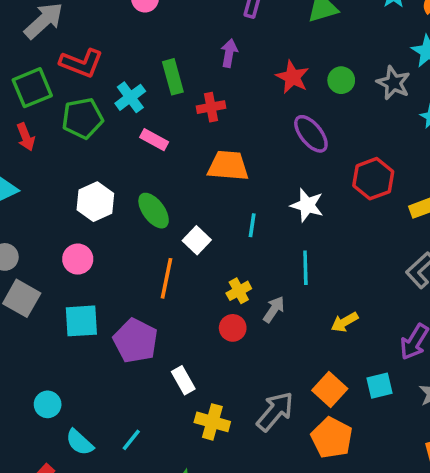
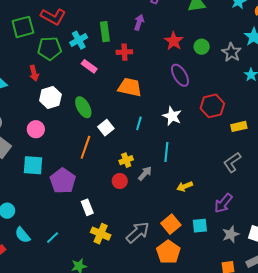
red arrow: (26, 137) -> (34, 73), moved

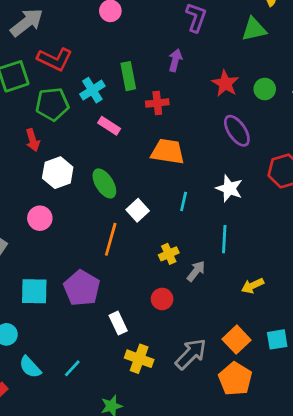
cyan square: (33, 165) -> (34, 291), moved
red circle: (120, 181) -> (162, 299), moved

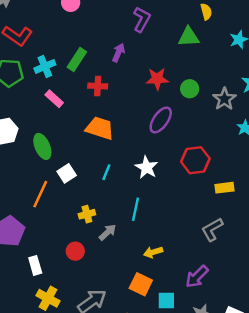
green rectangle: (128, 76) -> (77, 60), turned 35
red star: (225, 84) -> (157, 79), turned 30
purple ellipse: (237, 131) -> (161, 120), turned 60
orange square: (236, 340) -> (141, 284), moved, turned -30

